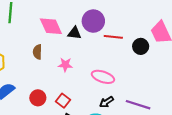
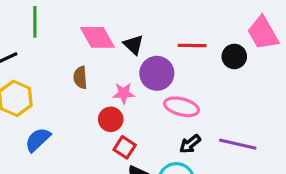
purple circle: (93, 21) -> (157, 73), moved
black triangle: (74, 33) -> (133, 45), turned 40
red circle: (38, 98) -> (111, 119), moved

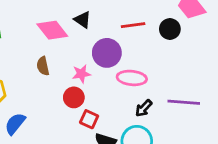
black triangle: (133, 45) -> (83, 20), moved

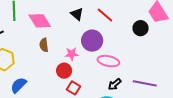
red line: (133, 25) -> (105, 15), moved, turned 42
pink diamond: (52, 30) -> (40, 21), moved

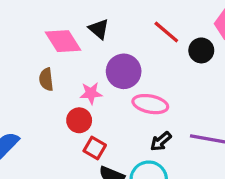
red line: (105, 15) -> (166, 32), moved
pink diamond: (40, 21) -> (63, 41), moved

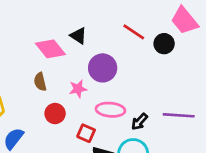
pink ellipse: (150, 104) -> (110, 110), moved
red circle: (79, 120) -> (55, 114), moved

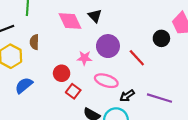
red line: (134, 32) -> (137, 58), moved
brown semicircle: (40, 82) -> (34, 42), moved
red square: (86, 133) -> (73, 91), moved

